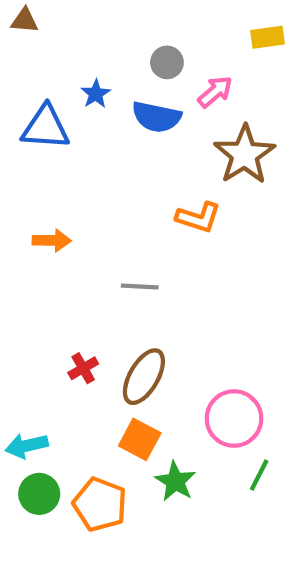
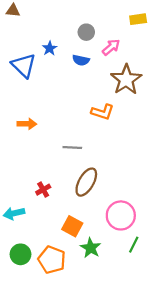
blue semicircle: (156, 117) -> (81, 60), size x0.7
blue triangle: (45, 127) -> (24, 66), turned 40
brown ellipse: (144, 377) -> (86, 182), moved
cyan arrow: (27, 446) -> (14, 213), moved

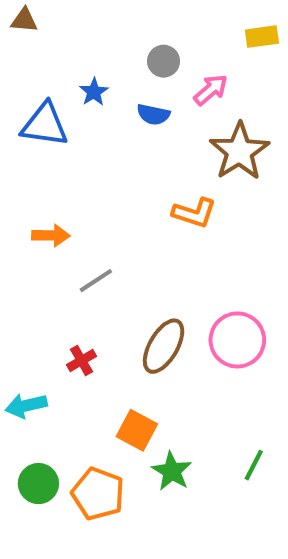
blue triangle: (24, 66) -> (45, 125), turned -36
gray line: (72, 148) -> (96, 281), moved, turned -36
pink circle: (121, 215) -> (237, 340), moved

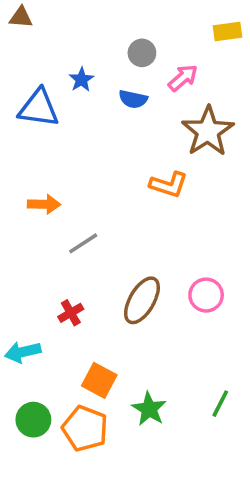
pink circle: (237, 340) -> (206, 295), size x0.7
orange square: (137, 430) -> (99, 380), moved

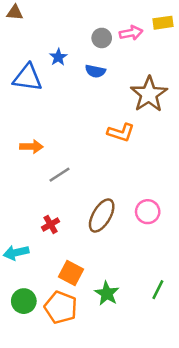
pink arrow: (183, 78) -> (131, 33), moved, turned 30

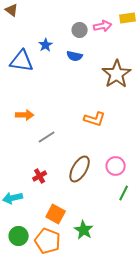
brown triangle: (15, 12) -> (12, 10), turned 32
orange L-shape: (121, 132) -> (95, 119), moved
green line: (158, 290) -> (124, 193), moved

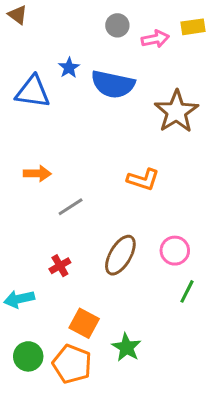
gray circle: (80, 30) -> (117, 25), moved
blue semicircle: (75, 56) -> (113, 84), size x1.8

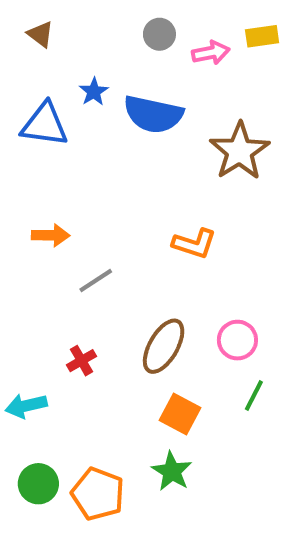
brown triangle: (18, 15) -> (40, 34), moved
orange square: (84, 323) -> (180, 414), moved

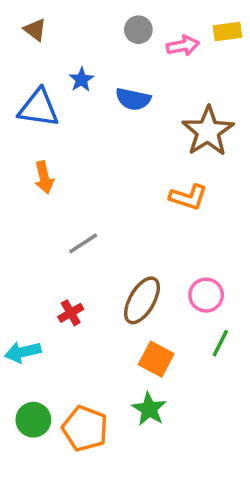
blue semicircle: (153, 114) -> (133, 99), size x0.7
orange arrow: (51, 235) -> (44, 178), moved, turned 76
orange L-shape: (194, 244) -> (188, 197), moved

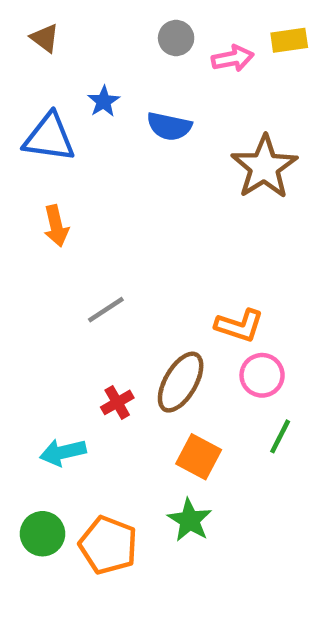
orange L-shape: (188, 197) -> (239, 325), moved
red cross: (71, 313) -> (117, 402), moved
cyan arrow: (23, 352) -> (63, 452), moved

